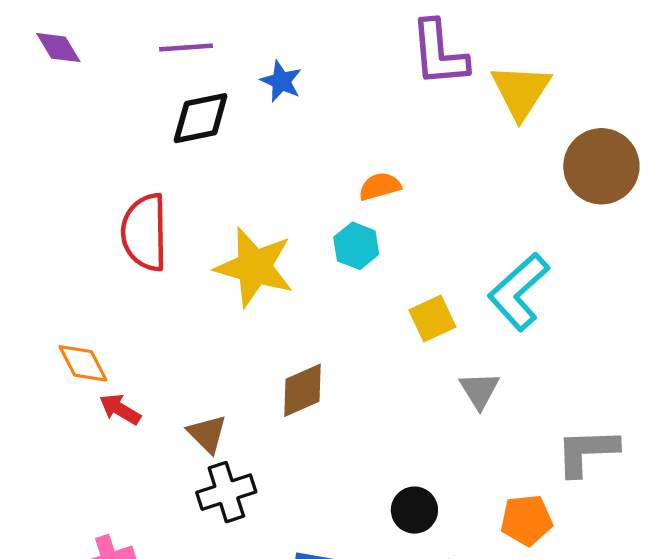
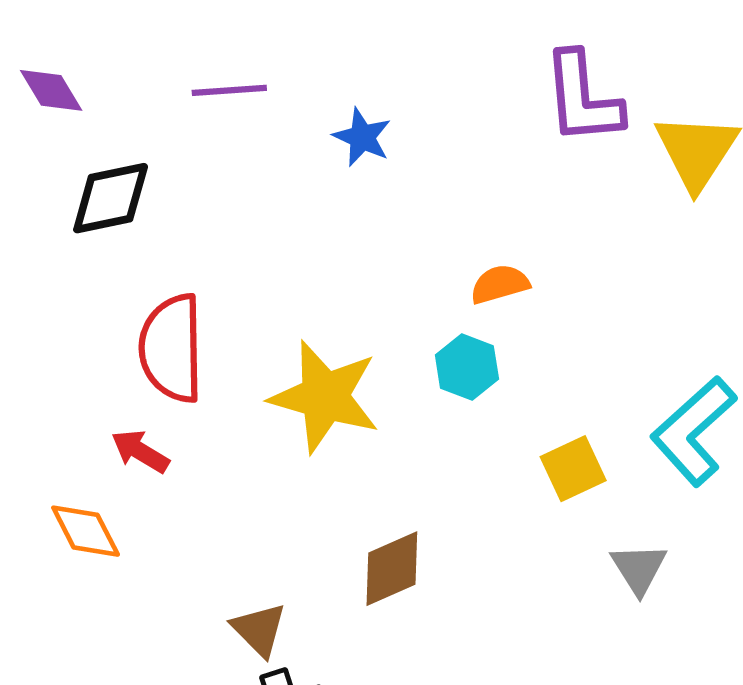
black diamond: (201, 118) -> (111, 198), moved
red arrow: (120, 409) -> (140, 451), moved

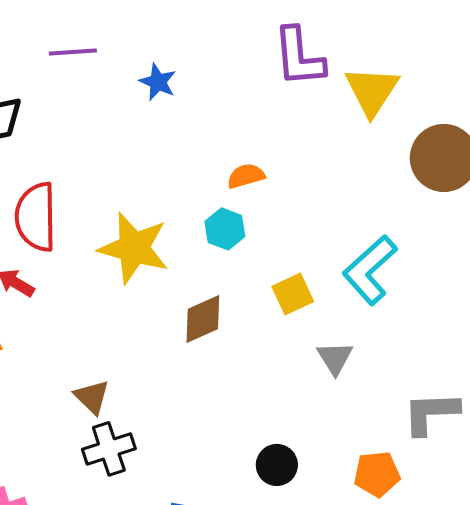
brown diamond: (392, 569) -> (203, 319), moved

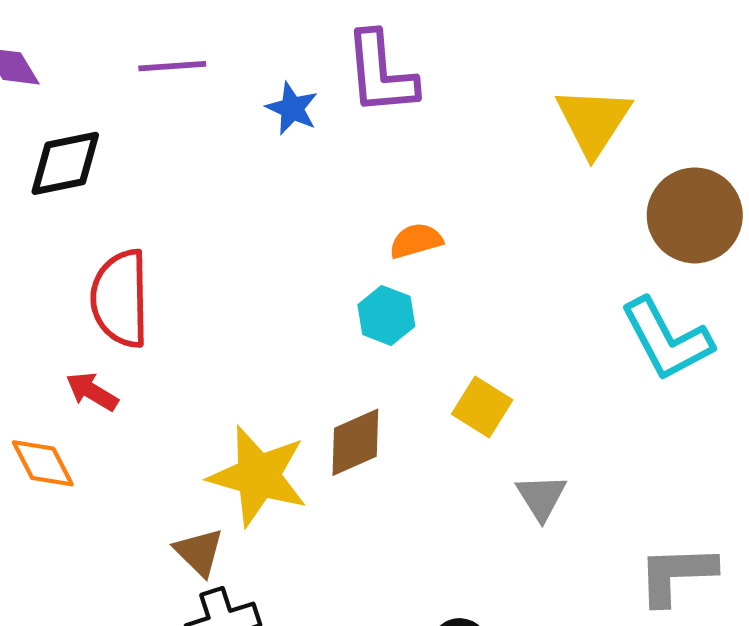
purple L-shape: (299, 57) -> (381, 73), moved
yellow star: (134, 248) -> (258, 476), moved
cyan L-shape: (370, 270) -> (667, 339), moved, turned -76
yellow square: (293, 294) -> (482, 407), turned -33

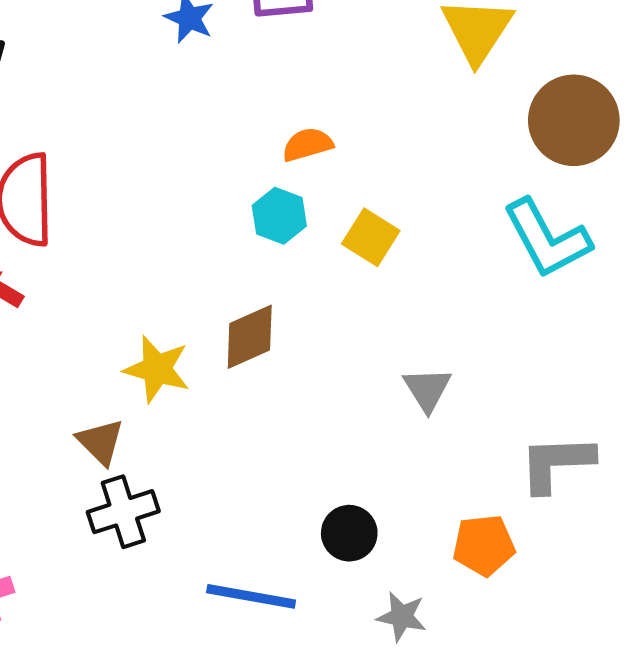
yellow square: (482, 407) -> (371, 237), moved
yellow star: (258, 476) -> (157, 369), size x0.7

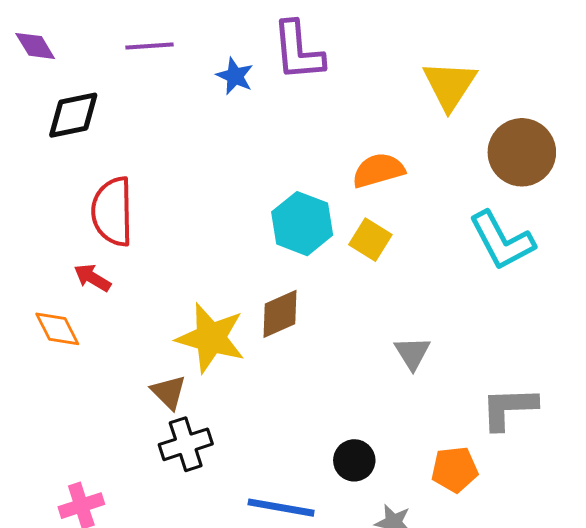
orange semicircle: (308, 144) -> (378, 170), moved, size x1.4
cyan hexagon: (279, 216) -> (302, 224), size x1.5
yellow star: (157, 369) -> (211, 338), size x1.4

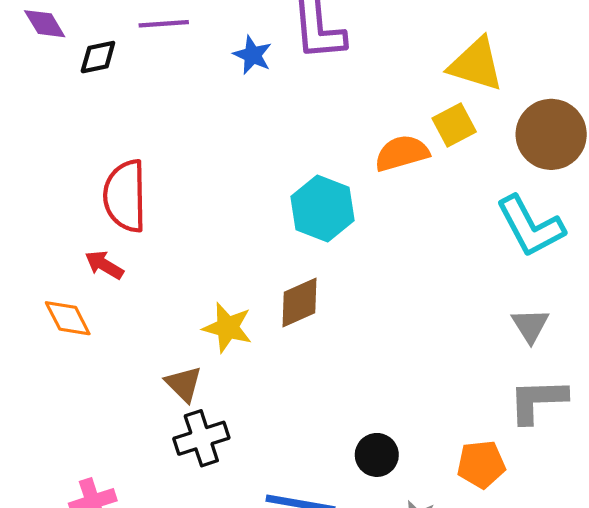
yellow triangle: (450, 85) -> (476, 64), turned -46
black diamond: (73, 115) -> (98, 57), moved, size x0.7
yellow square: (370, 240) -> (454, 125), moved, turned 30
yellow star: (211, 338) -> (227, 328), size x0.7
gray triangle: (412, 353) -> (530, 325), moved

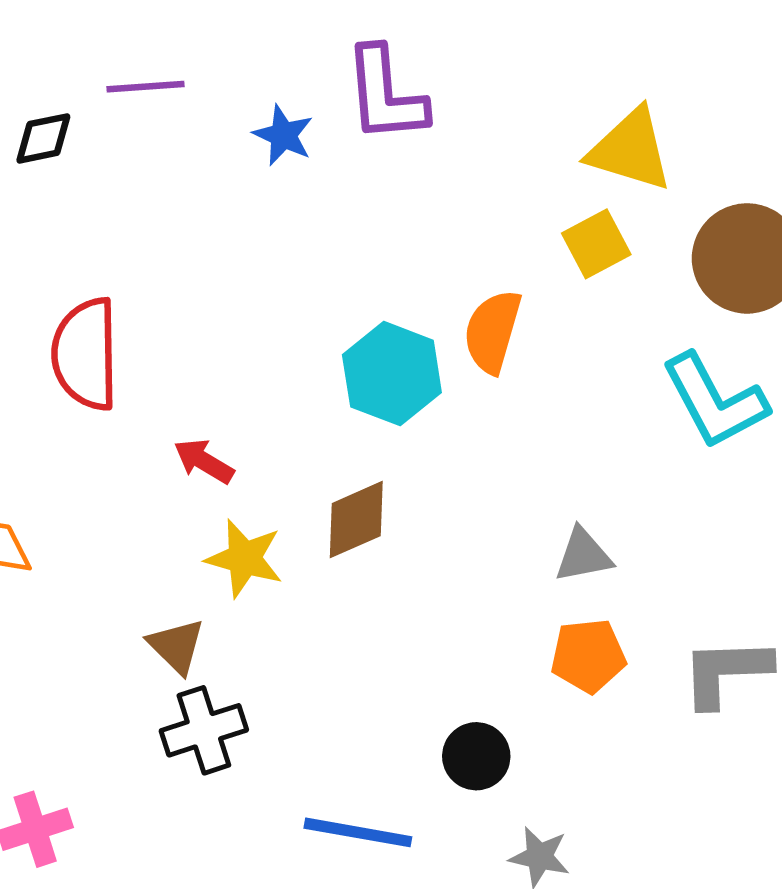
orange semicircle: (402, 153) -> (492, 331), moved, turned -58
red arrow: (104, 265) -> (204, 461), moved
gray triangle: (530, 325) -> (583, 555), moved, turned 51
orange pentagon: (481, 464) -> (588, 656), moved

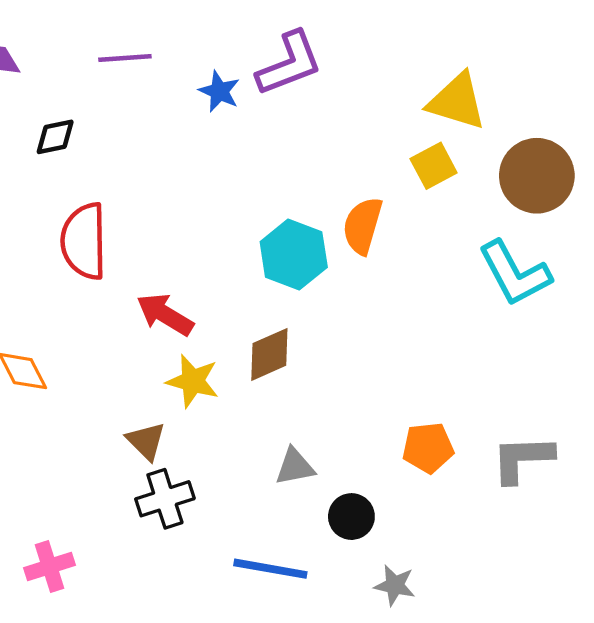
purple L-shape: (385, 95) -> (289, 64), turned -106
black diamond: (43, 138) -> (55, 137), moved
red arrow: (204, 461) -> (165, 314), size x1.4
gray triangle: (583, 555) -> (295, 467), moved

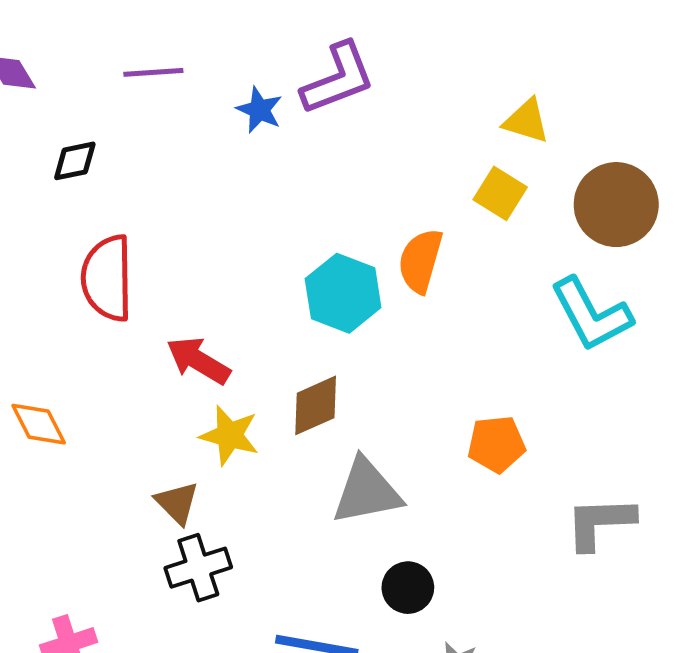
yellow triangle: (457, 101) -> (526, 121), size x0.7
yellow square: (434, 166) -> (500, 193), turned -30
orange pentagon: (428, 448) -> (496, 444), moved
gray triangle: (295, 467) -> (367, 492), moved, size x1.6

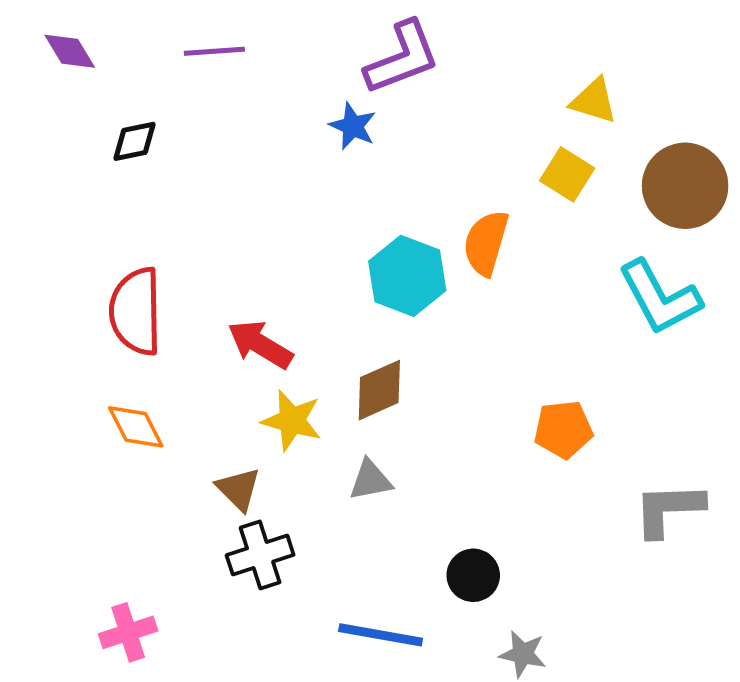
blue star: (259, 110) -> (353, 126), moved
red semicircle: (107, 278) -> (136, 311), moved
orange diamond: (39, 424) -> (136, 427), moved
gray triangle: (367, 492) -> (370, 480), moved, size x0.6

